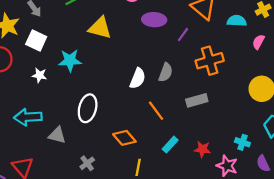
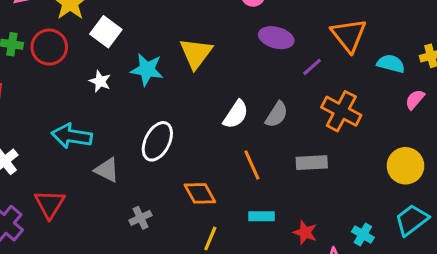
yellow triangle: (100, 28) -> (196, 53), moved, turned 40
orange cross: (210, 61) -> (341, 111), turned 32
cyan rectangle: (170, 145) -> (262, 216), turned 35

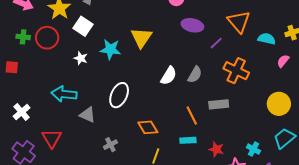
orange line: (252, 165) -> (192, 115), moved

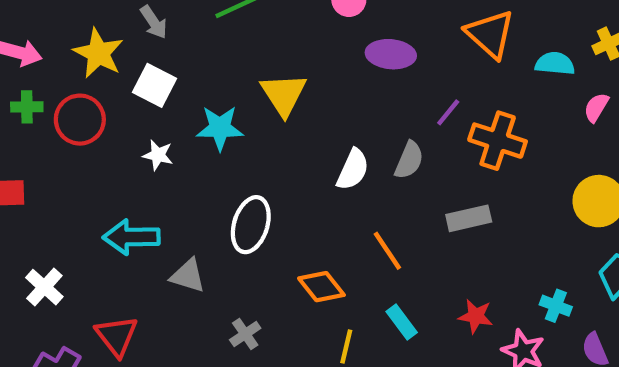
green cross: (23, 37) -> (27, 107), moved
purple line: (216, 43) -> (448, 112), moved
orange line: (192, 115) -> (387, 251), moved
cyan rectangle: (188, 140) -> (402, 322), moved, turned 63

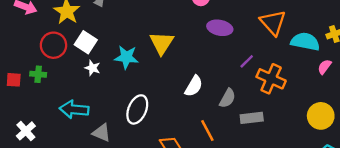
cyan semicircle: (555, 64) -> (305, 42), size x1.4
white square: (155, 85) -> (86, 42), moved
green cross: (27, 107) -> (38, 74), moved
gray semicircle: (409, 160) -> (227, 98), moved

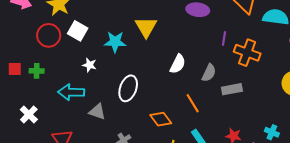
purple line: (247, 61) -> (224, 38), turned -32
white star: (92, 68) -> (89, 65), moved
green cross: (38, 74) -> (37, 71), moved

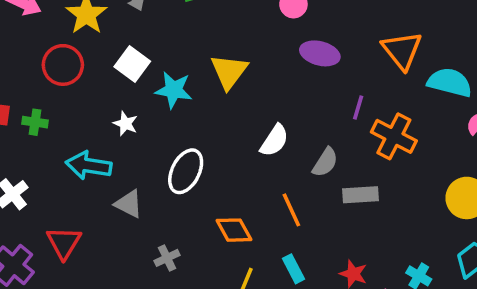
white square: (78, 31) -> (132, 64), moved

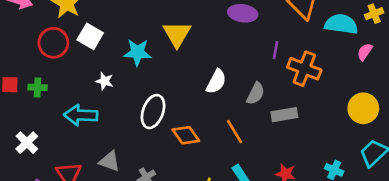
white square: (132, 64) -> (90, 36), moved
gray triangle: (129, 204) -> (109, 161), moved
orange diamond: (234, 230) -> (186, 135), moved

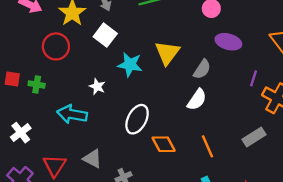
white square: (90, 36) -> (105, 35), moved
gray semicircle: (256, 93) -> (202, 69), moved
gray rectangle: (284, 115) -> (254, 137), turned -30

